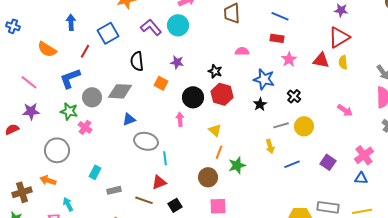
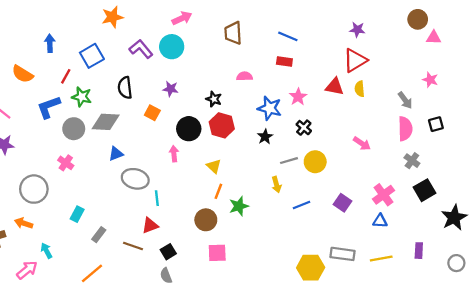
pink star: (289, 59) -> (298, 97), moved
green star: (69, 111) -> (82, 97), moved
gray rectangle: (114, 190) -> (99, 235), turned -40

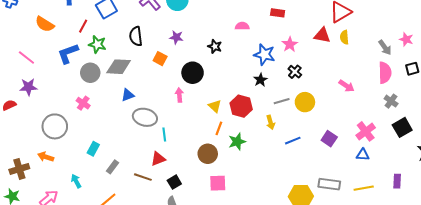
pink star: (430, 80) -> (406, 39), moved
red hexagon: (222, 125) -> (241, 106), moved
cyan arrow: (46, 251) -> (76, 181), moved

